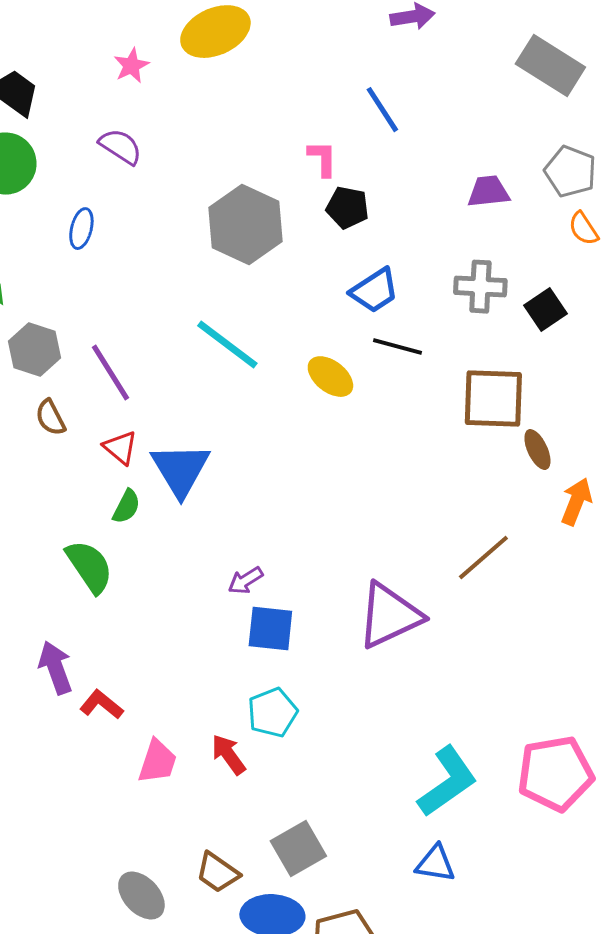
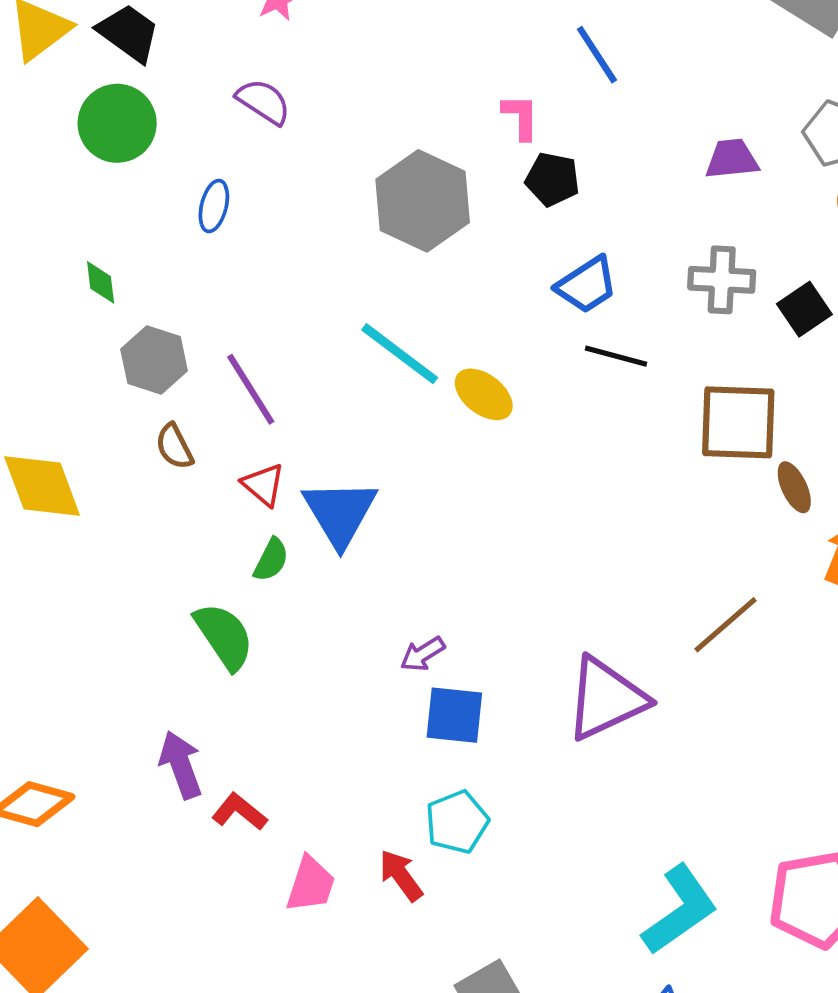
yellow ellipse: (330, 377) -> (484, 394), moved

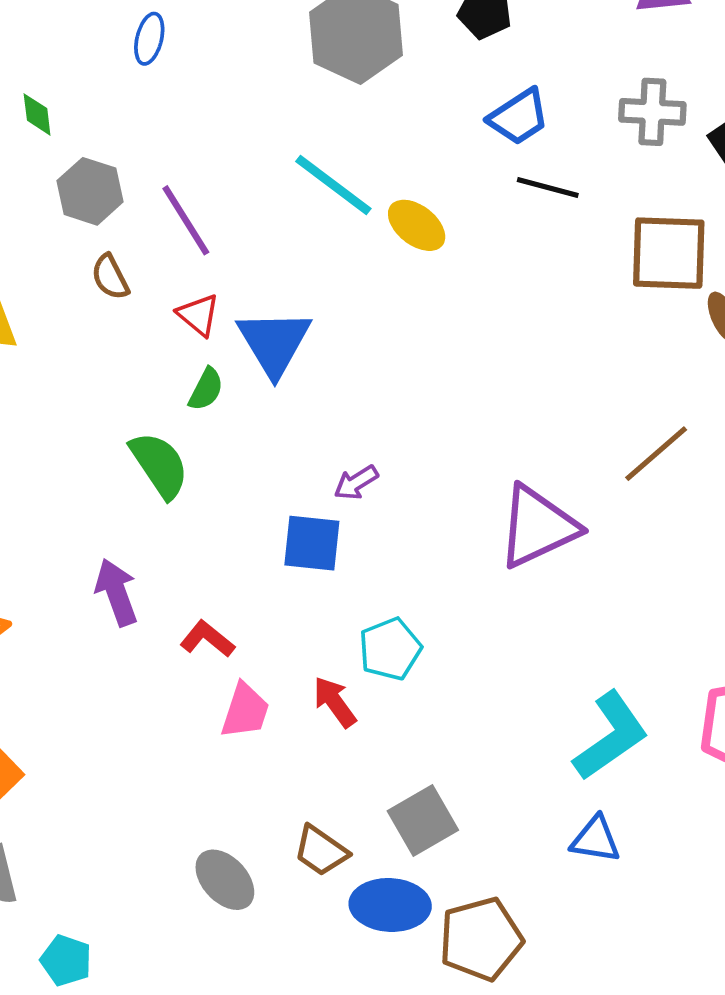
blue square: (454, 715) -> (312, 543), moved
red L-shape: (239, 812) -> (207, 639), moved

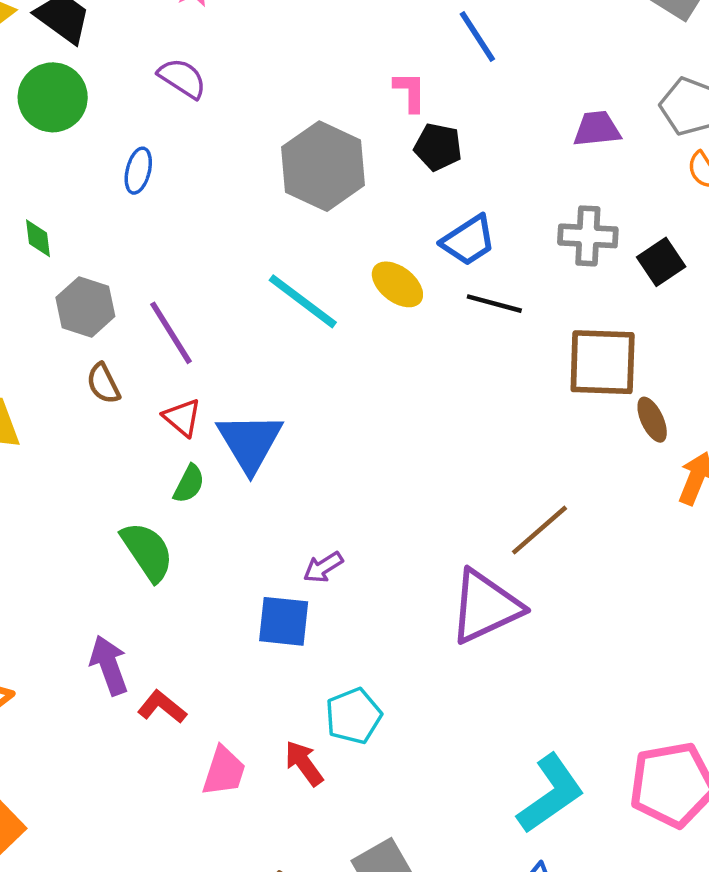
yellow ellipse: (417, 225) -> (397, 284), moved
brown line: (656, 454) -> (539, 530), moved
red L-shape: (207, 639) -> (162, 707), moved

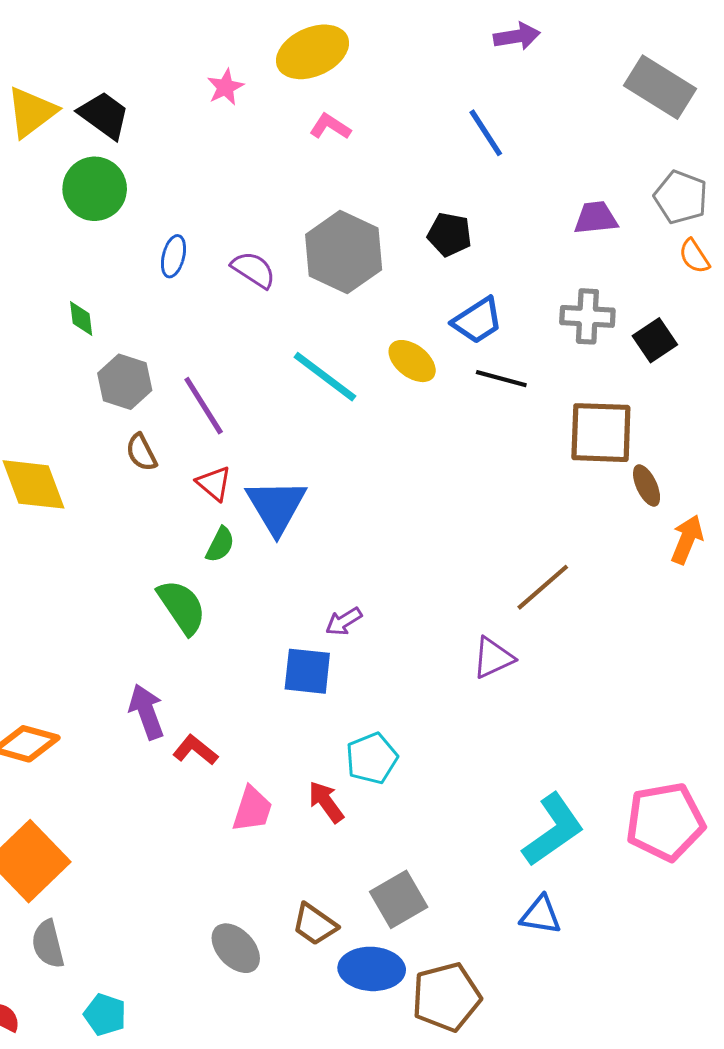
purple semicircle: (182, 78) -> (253, 270), moved
pink L-shape: (410, 92) -> (330, 127), moved, turned -57
purple triangle: (485, 607) -> (493, 658), size x0.6

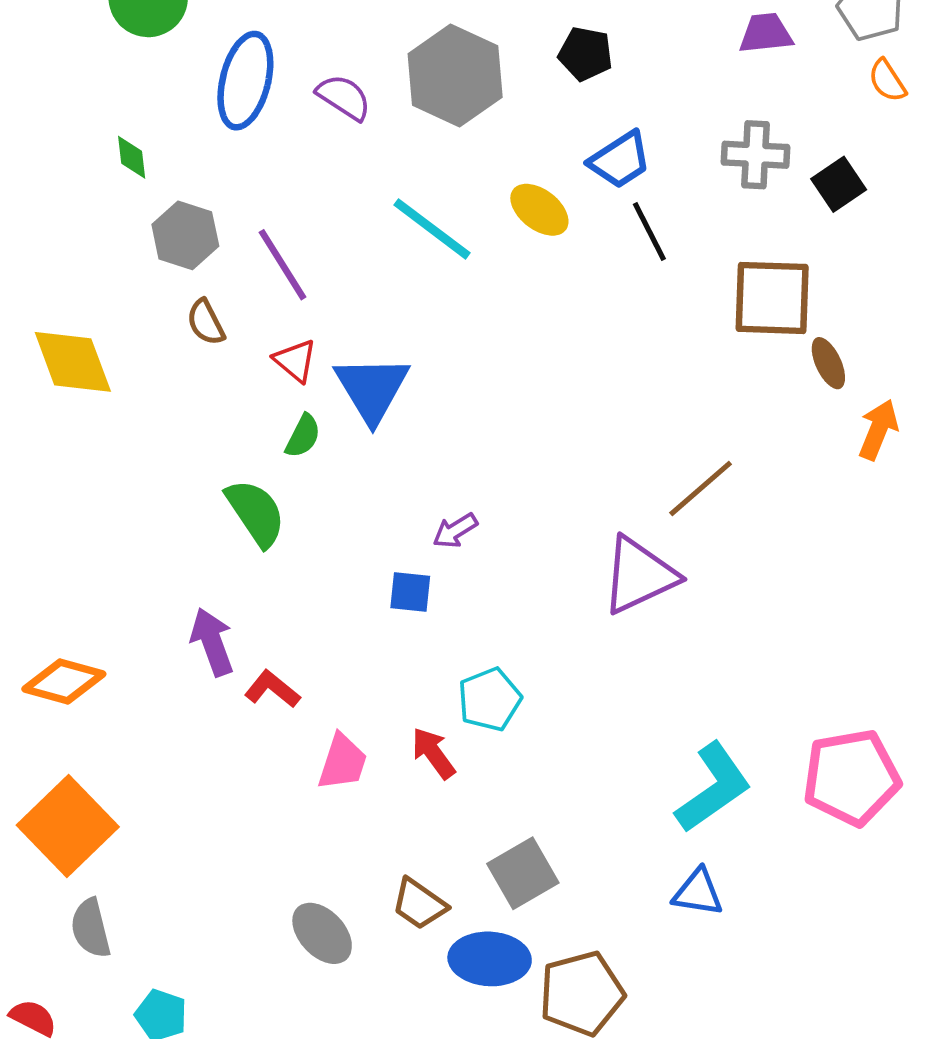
blue ellipse: (173, 256) -> (245, 81), size x1.8
black line: (501, 379) -> (649, 231), turned 48
purple triangle: (493, 658) -> (639, 575), size x1.5
blue square: (307, 671) -> (410, 592), size x0.7

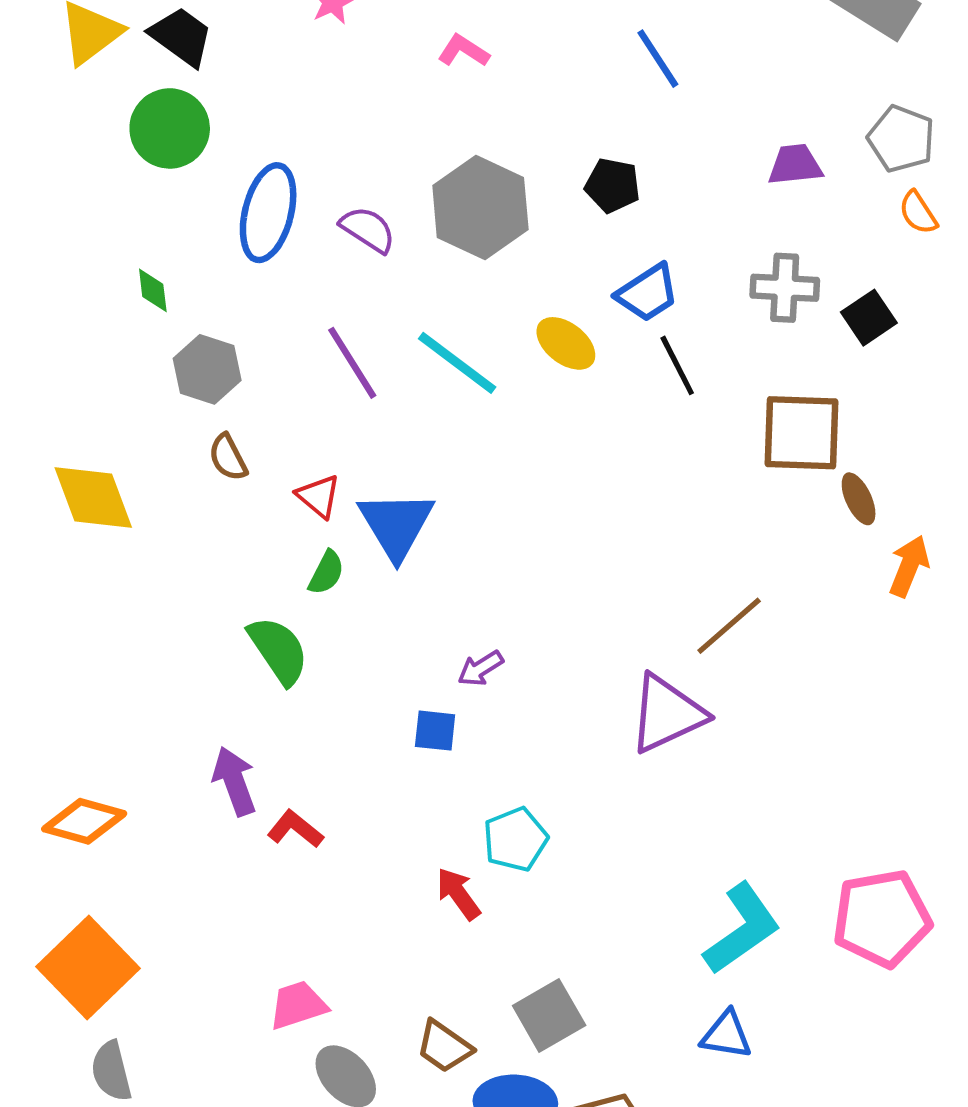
purple line: (282, 265) -> (352, 363), moved
pink trapezoid: (343, 762) -> (298, 1005), moved, turned -126

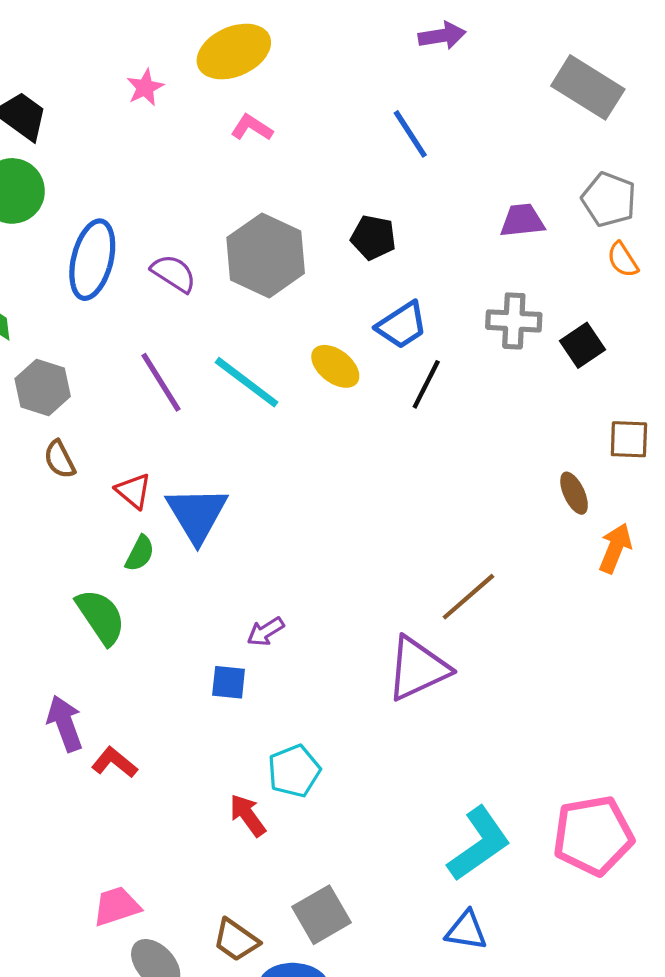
black line: (677, 365) -> (426, 384), turned 54
brown square: (802, 433) -> (629, 439), moved, size x0.6

